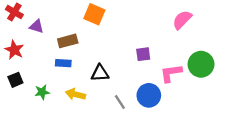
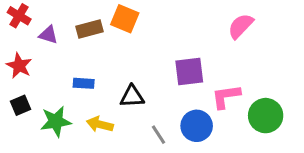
brown rectangle: (68, 41) -> (90, 29), moved
purple square: (143, 54) -> (189, 72), size x1.5
green circle: (201, 64) -> (266, 116), moved
green star: (42, 92) -> (56, 121), size x1.5

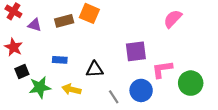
black square: (21, 105) -> (22, 71), moved

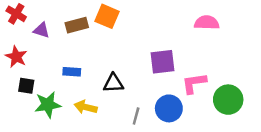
pink semicircle: (173, 19) -> (207, 23), turned 48
black square: (22, 71) -> (26, 86), turned 32
gray line: (114, 97) -> (136, 116), turned 48

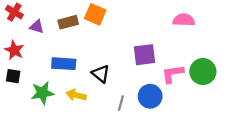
blue rectangle: (72, 72) -> (64, 64), size x1.5
black triangle: (113, 83) -> (101, 74), turned 42
black square: (26, 86) -> (13, 76), moved
green circle: (228, 100) -> (203, 72), moved

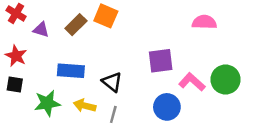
brown rectangle: (68, 22) -> (76, 25), turned -30
pink L-shape: (173, 74) -> (192, 82), turned 50
gray line: (121, 103) -> (113, 114), moved

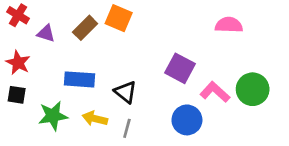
purple square: (161, 61) -> (180, 68), turned 35

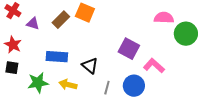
green circle: (253, 89) -> (186, 34), moved
gray line: (127, 128) -> (107, 88), moved

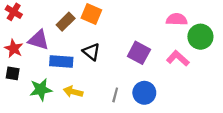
purple triangle: (33, 24) -> (39, 40), moved, size x1.5
black triangle: (90, 66) -> (91, 52), moved
pink L-shape: (154, 66) -> (178, 58), moved

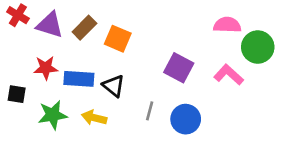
orange square: (91, 14) -> (118, 39), moved
purple triangle: (39, 40) -> (50, 25), moved
red star: (14, 49) -> (46, 68), moved, turned -30
black triangle: (91, 52) -> (114, 86), moved
gray line: (115, 95) -> (150, 111), moved

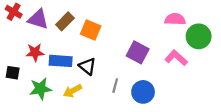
yellow arrow: (94, 118) -> (72, 91), turned -42

